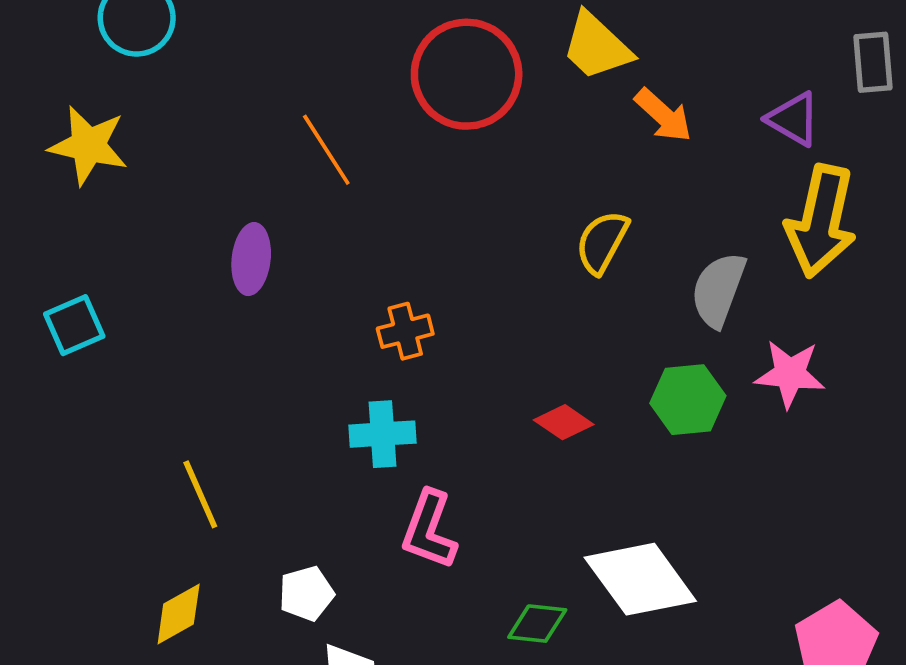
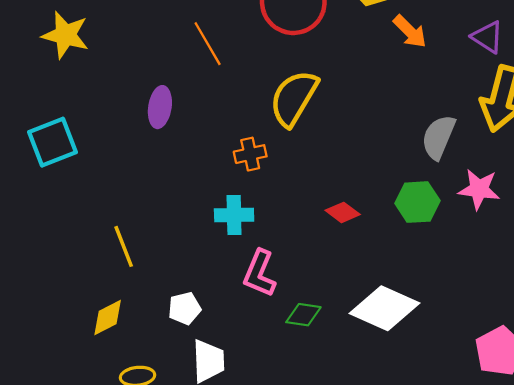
yellow semicircle: (602, 242) -> (294, 98), moved, size x1.5
cyan square: (74, 325) -> (53, 142), size x1.4
white diamond: (640, 579) -> (385, 308), turned -32
green diamond: (537, 624) -> (303, 315), moved

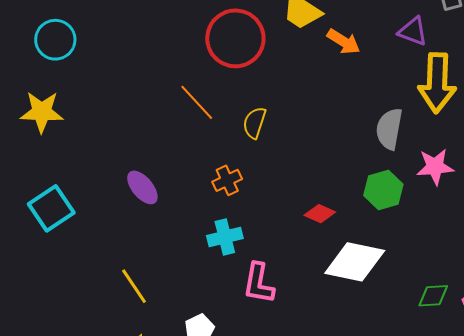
orange line: (208, 44) -> (197, 102), moved
yellow semicircle: (294, 98) -> (255, 123), size x0.6
purple ellipse: (160, 107) -> (142, 187), moved, turned -36
white diamond: (385, 308) -> (355, 262), moved
green diamond: (303, 315) -> (433, 296), moved

